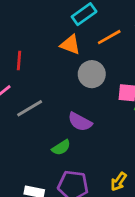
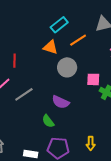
green semicircle: (61, 147) -> (48, 121), turned 88
yellow arrow: (119, 182) -> (91, 143), turned -32

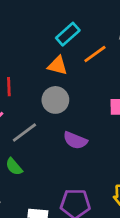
gray circle: (67, 67) -> (55, 100), moved
green semicircle: (48, 121) -> (14, 167), moved

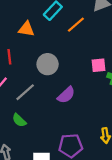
orange triangle: (57, 66) -> (26, 29), moved
purple semicircle: (75, 140) -> (66, 95), turned -60

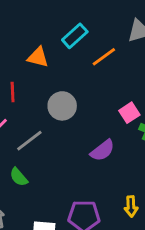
pink square: (98, 65) -> (129, 113), turned -32
purple semicircle: (66, 95) -> (102, 150), moved

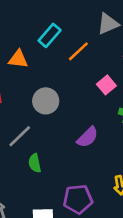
pink square: (129, 113) -> (106, 85), moved
green semicircle: (19, 177) -> (35, 163), moved, turned 36

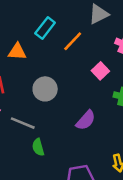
gray line: (20, 136) -> (23, 123), turned 70

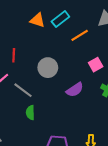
orange triangle: (17, 52) -> (38, 20), moved
purple semicircle: (86, 120) -> (75, 90), moved

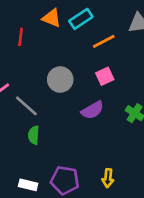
red line: (14, 55) -> (21, 37), moved
pink square: (96, 65) -> (105, 76), moved

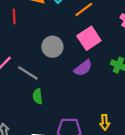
pink square: (105, 76) -> (89, 38), size x1.5

